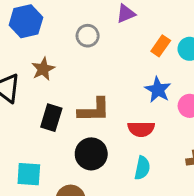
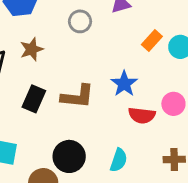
blue star: (158, 90) -> (124, 84), moved
red semicircle: (141, 129) -> (142, 115), moved
black circle: (91, 154) -> (69, 156), moved

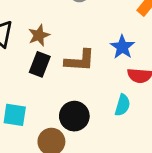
brown star: (32, 49) -> (39, 35), moved
cyan semicircle: (119, 160) -> (122, 105), moved

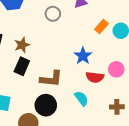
brown L-shape: (80, 61) -> (51, 79), moved
cyan semicircle: (122, 105) -> (81, 98), turned -56

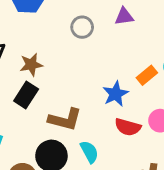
orange rectangle: (101, 26) -> (147, 75), moved
cyan semicircle: (81, 98) -> (89, 152), moved

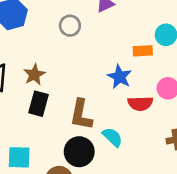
orange rectangle: (147, 75) -> (143, 51), turned 54
brown L-shape: (65, 119) -> (81, 115), turned 104

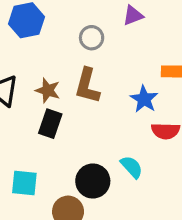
brown star: (34, 75) -> (48, 90), turned -30
brown L-shape: (81, 115) -> (87, 86), moved

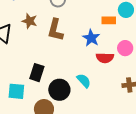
brown star: (48, 90) -> (30, 21), moved
black rectangle: (50, 124) -> (37, 73), moved

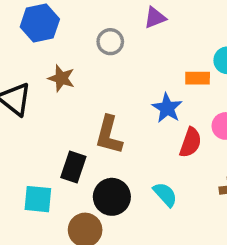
brown L-shape: (55, 30) -> (109, 135), moved
red semicircle: (105, 58) -> (190, 142), turned -72
cyan semicircle: (84, 81) -> (165, 194), moved

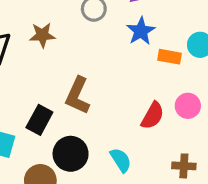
brown star: (61, 78) -> (42, 35), turned -30
blue star: (167, 108) -> (141, 31), moved

